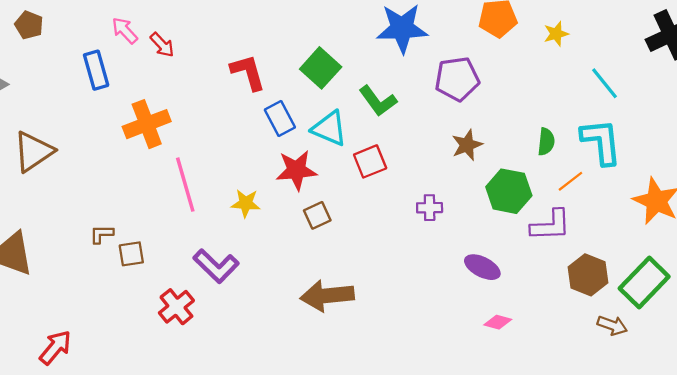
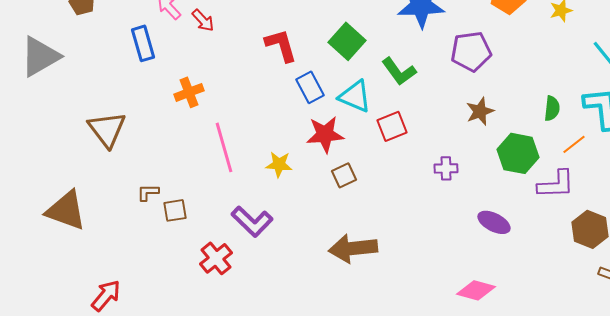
orange cross: (147, 124) -> (189, 92), size x0.7
brown triangle: (33, 152) -> (107, 129), moved, turned -33
pink diamond: (498, 322) -> (476, 290), moved, size x1.5

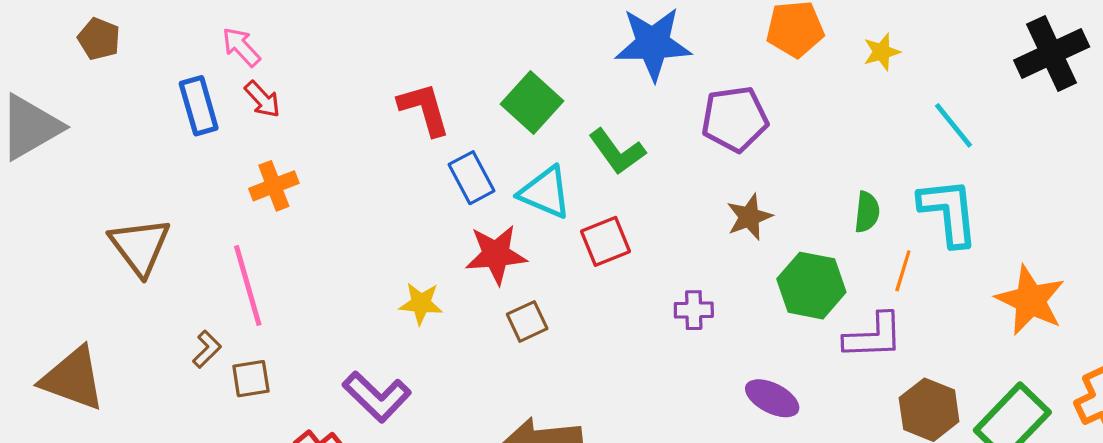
red arrow: (203, 20) -> (262, 99), moved
orange line: (574, 144) -> (903, 271), turned -35
pink line: (224, 147) -> (248, 286), moved
brown L-shape: (148, 192) -> (207, 349), turned 135

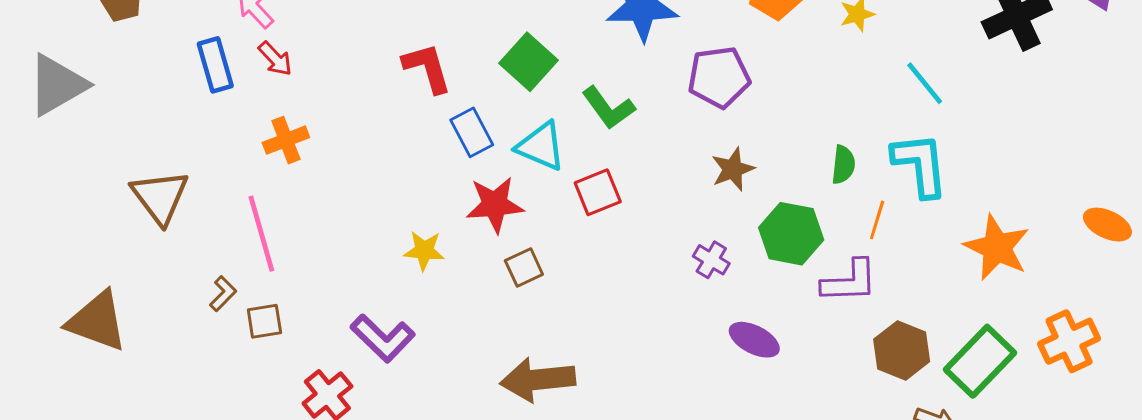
purple cross: (694, 310) -> (711, 260), moved, turned 32

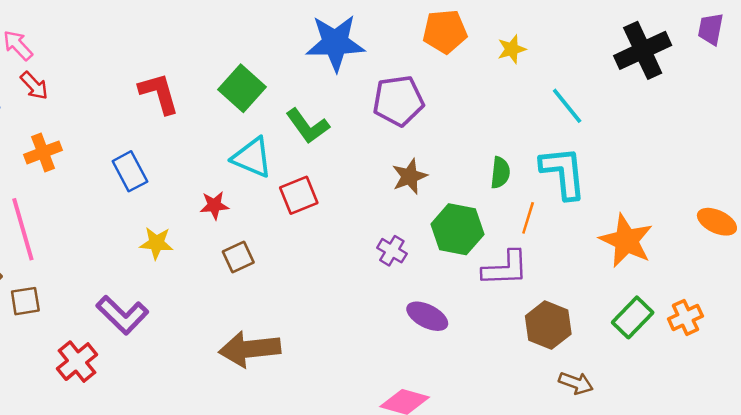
blue rectangle: (472, 132) -> (130, 171), moved
red star: (495, 205) -> (214, 205), size x0.6
orange cross: (1069, 341) -> (685, 317), size x0.7
green rectangle: (980, 361) -> (633, 317), moved, size x0.7

